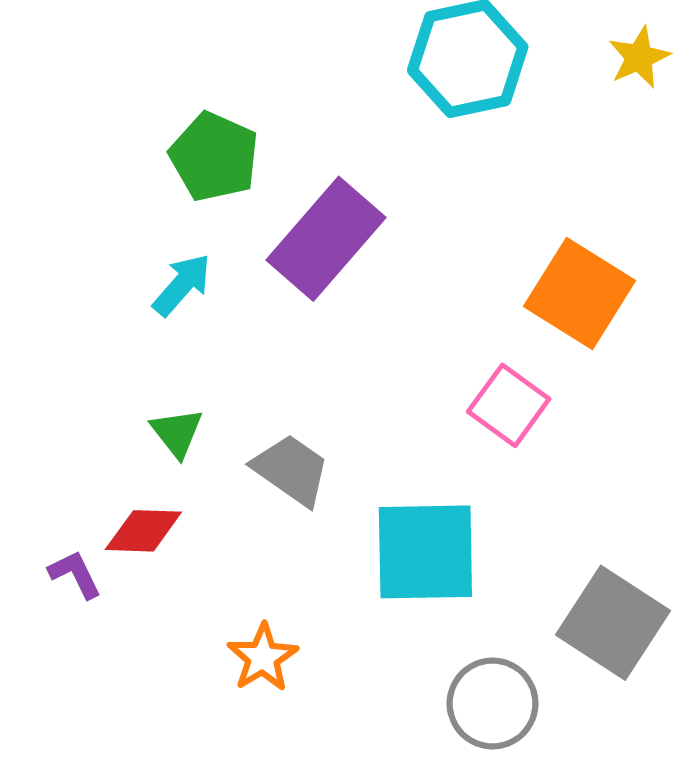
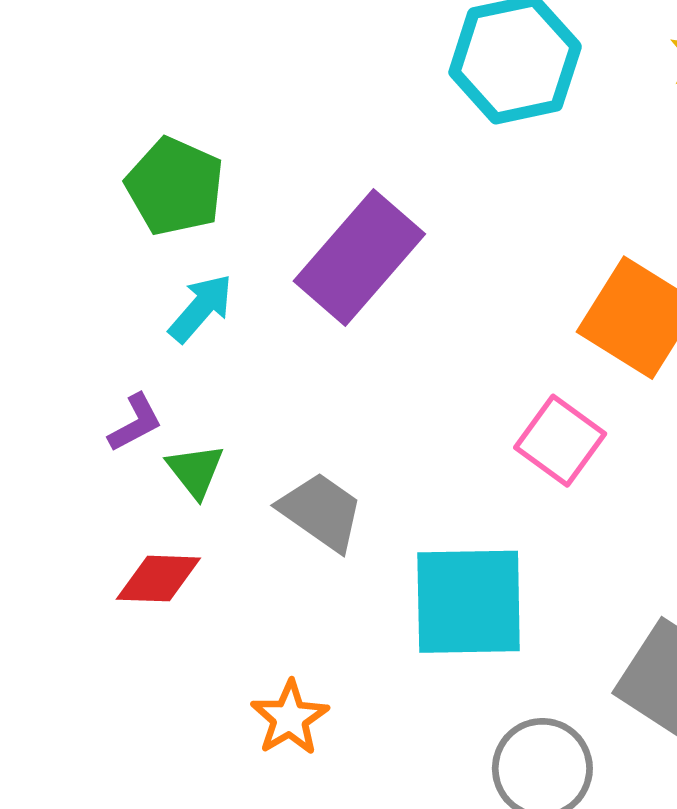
green pentagon: (214, 157) -> (175, 186), moved
purple L-shape: (75, 574) -> (135, 423), moved, turned 88

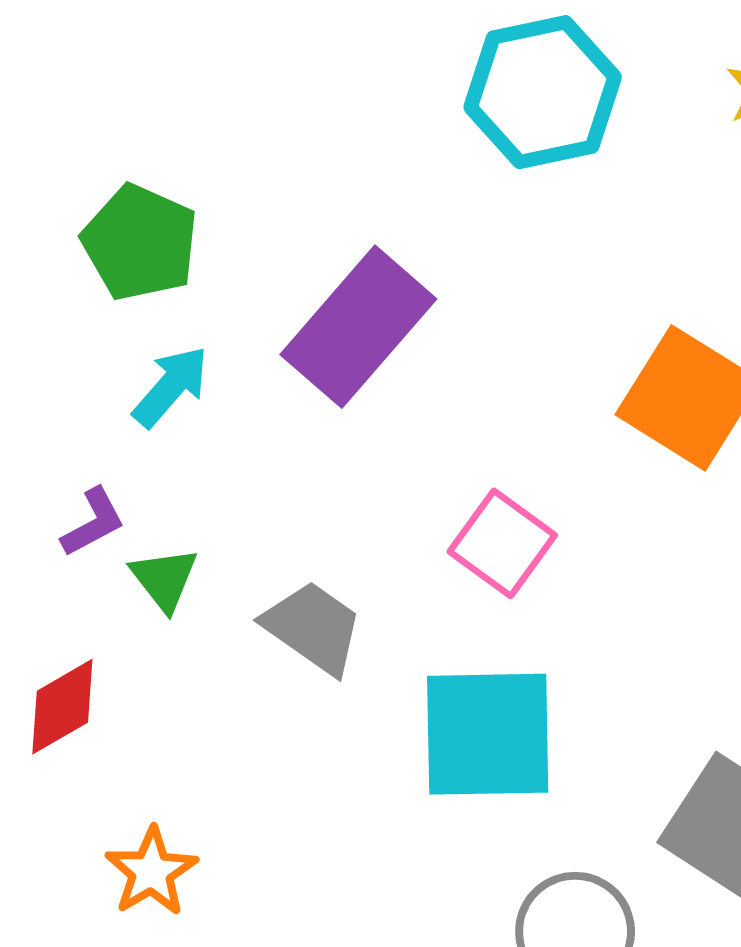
pink square: (560, 441) -> (502, 543), moved
red diamond: (158, 579) -> (62, 707), moved, turned -32
orange star: (290, 718) -> (151, 872), moved

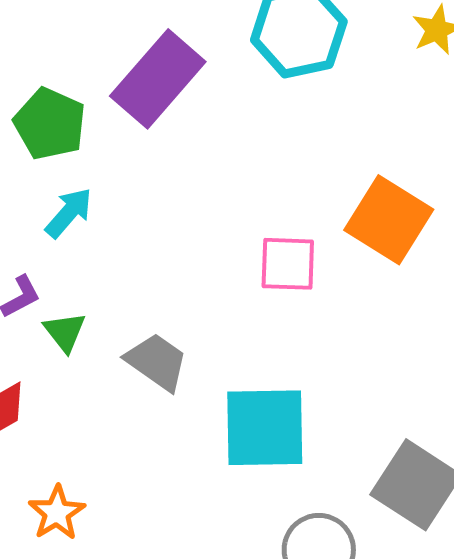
purple rectangle: (358, 327) -> (158, 79), moved
pink square: (502, 543) -> (288, 264), moved, turned -34

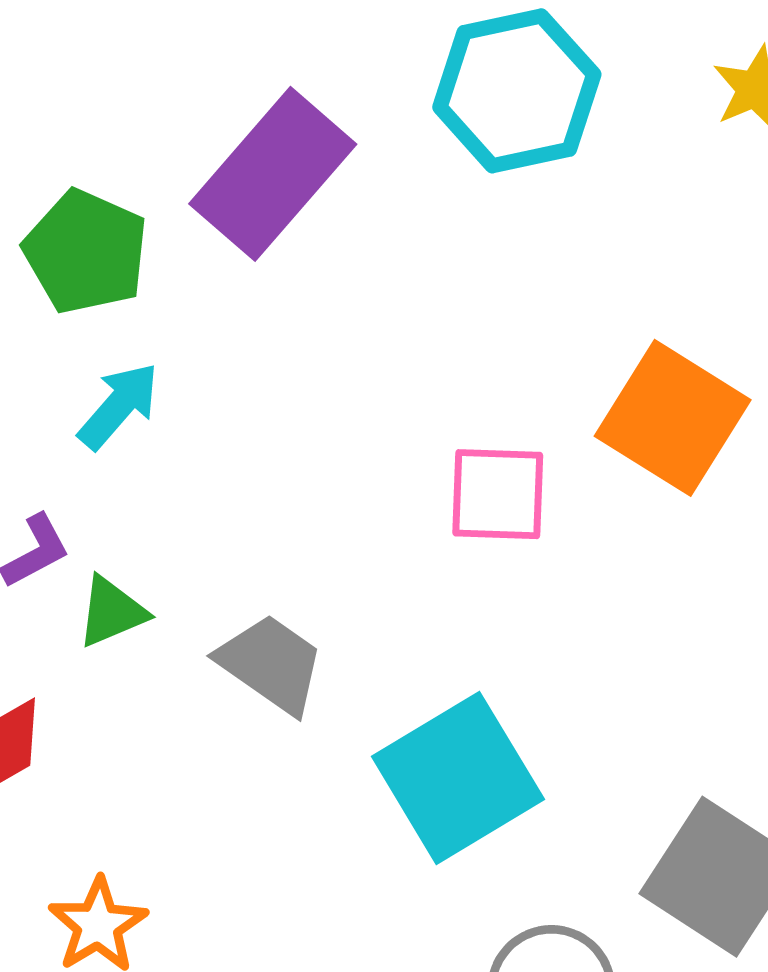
green triangle: (65, 332) -> (112, 612), turned 45
cyan square: (265, 428) -> (458, 778), turned -30

